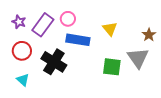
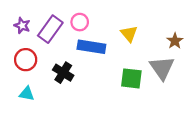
black cross: (54, 62) -> (63, 73), size x0.7
cyan triangle: (23, 80) -> (27, 94), turned -32

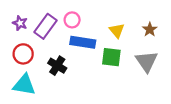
brown star: (175, 41) -> (150, 29), moved
green square: (131, 78) -> (111, 57), moved
cyan triangle: (27, 94) -> (24, 85), size x1.6

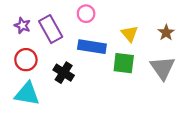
pink circle: (72, 20) -> (86, 14), moved
purple rectangle: (45, 26) -> (51, 29), turned -65

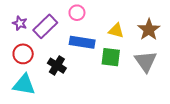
purple rectangle: (51, 29) -> (45, 26), turned 75
brown star: (166, 33) -> (149, 30), size x1.5
yellow triangle: (130, 34) -> (116, 31), turned -35

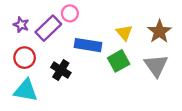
pink circle: (77, 13) -> (70, 13), moved
yellow triangle: (116, 31) -> (124, 33), turned 35
green square: (111, 57) -> (119, 61), turned -36

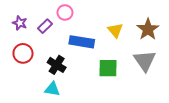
purple rectangle: (48, 28) -> (45, 26), size x0.6
green square: (119, 61) -> (108, 68), moved, turned 30
cyan triangle: (26, 90) -> (52, 89), moved, size x0.7

